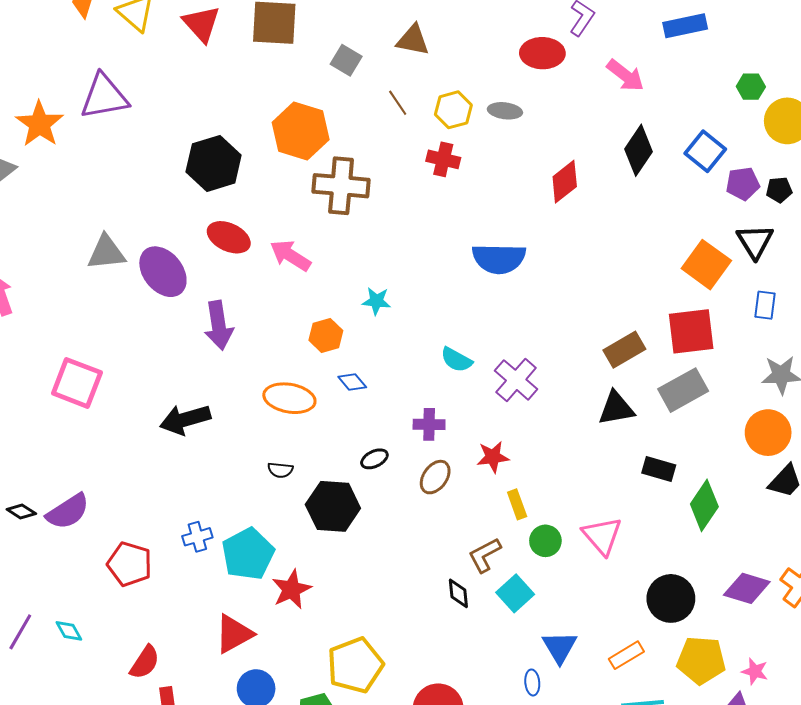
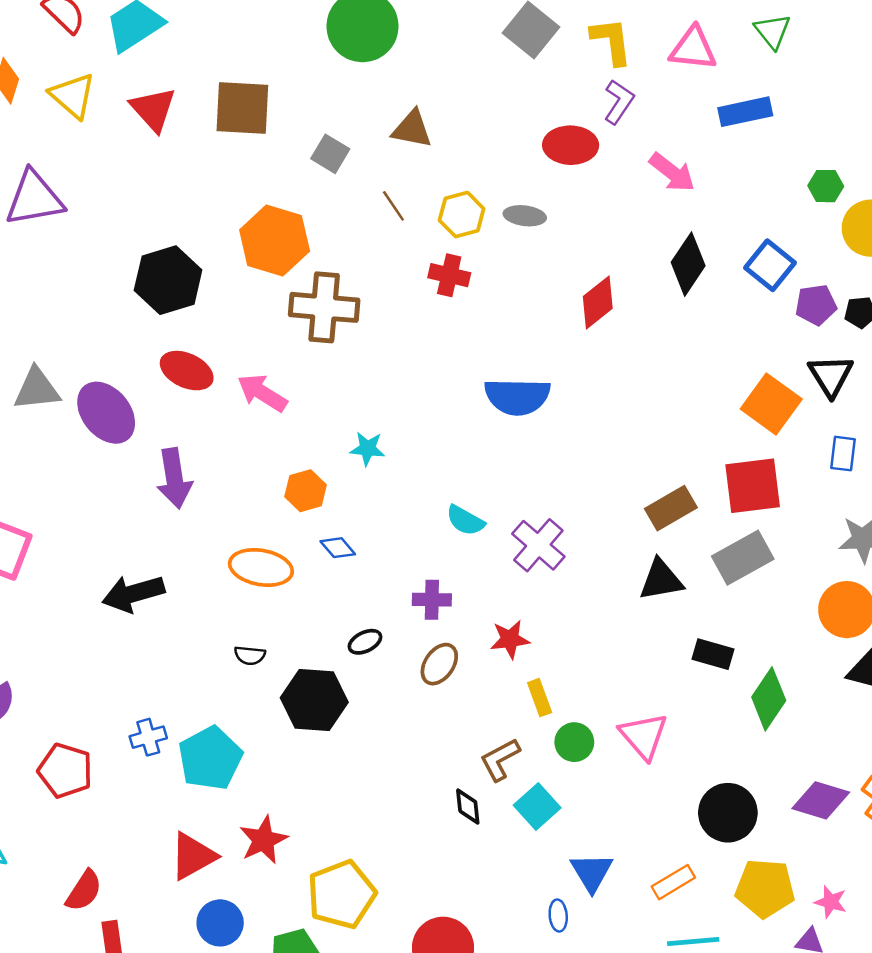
red star: (291, 589) -> (263, 840), moved

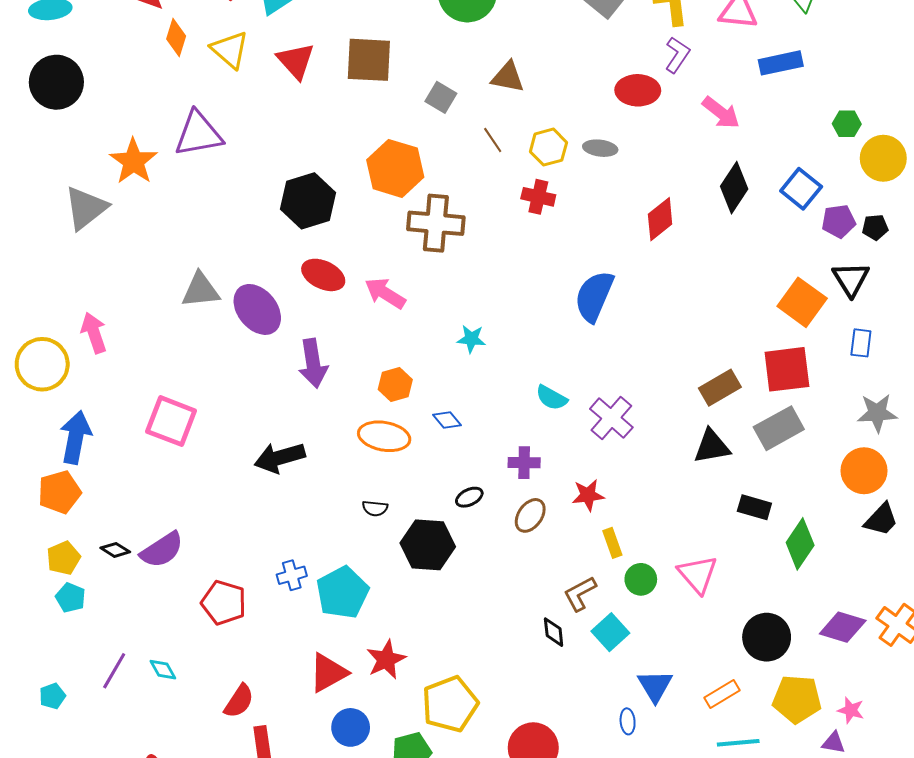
blue semicircle: (517, 397) -> (594, 296), turned 112
orange hexagon: (306, 491) -> (395, 385), moved

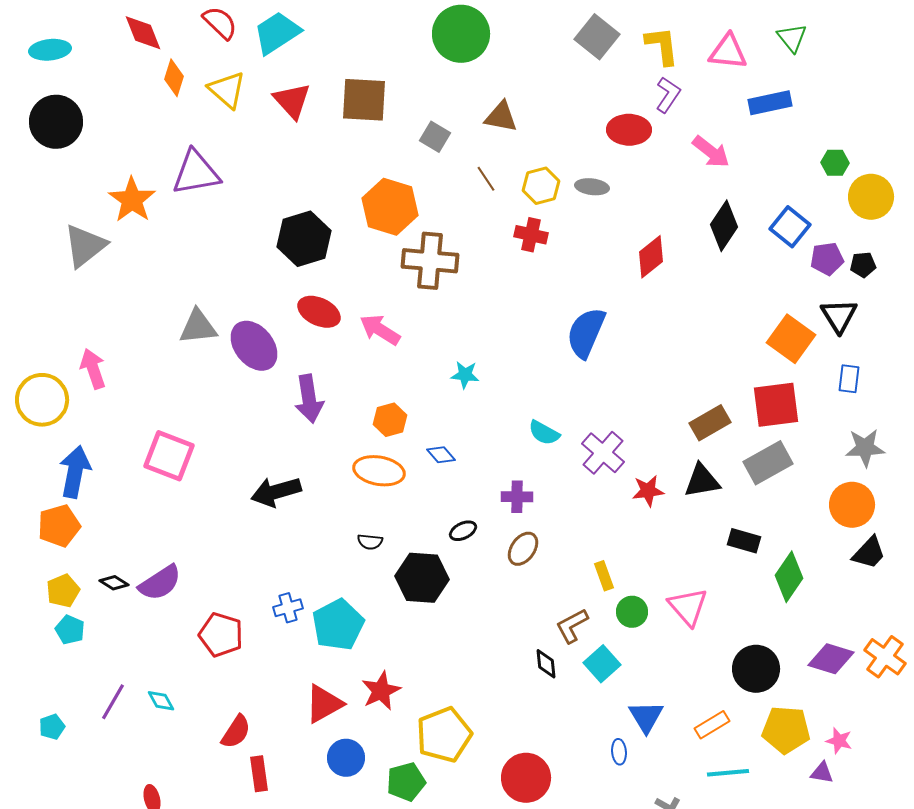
red star: (588, 495) -> (648, 491), moved

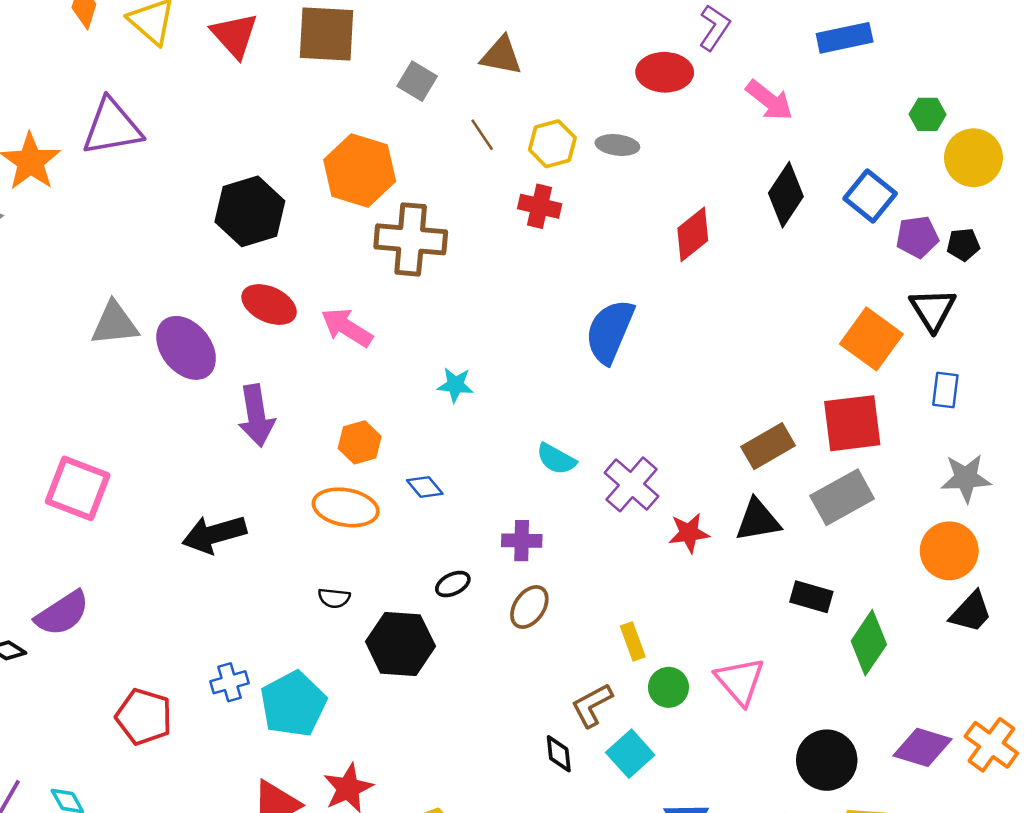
purple semicircle: (160, 583) -> (62, 613), moved

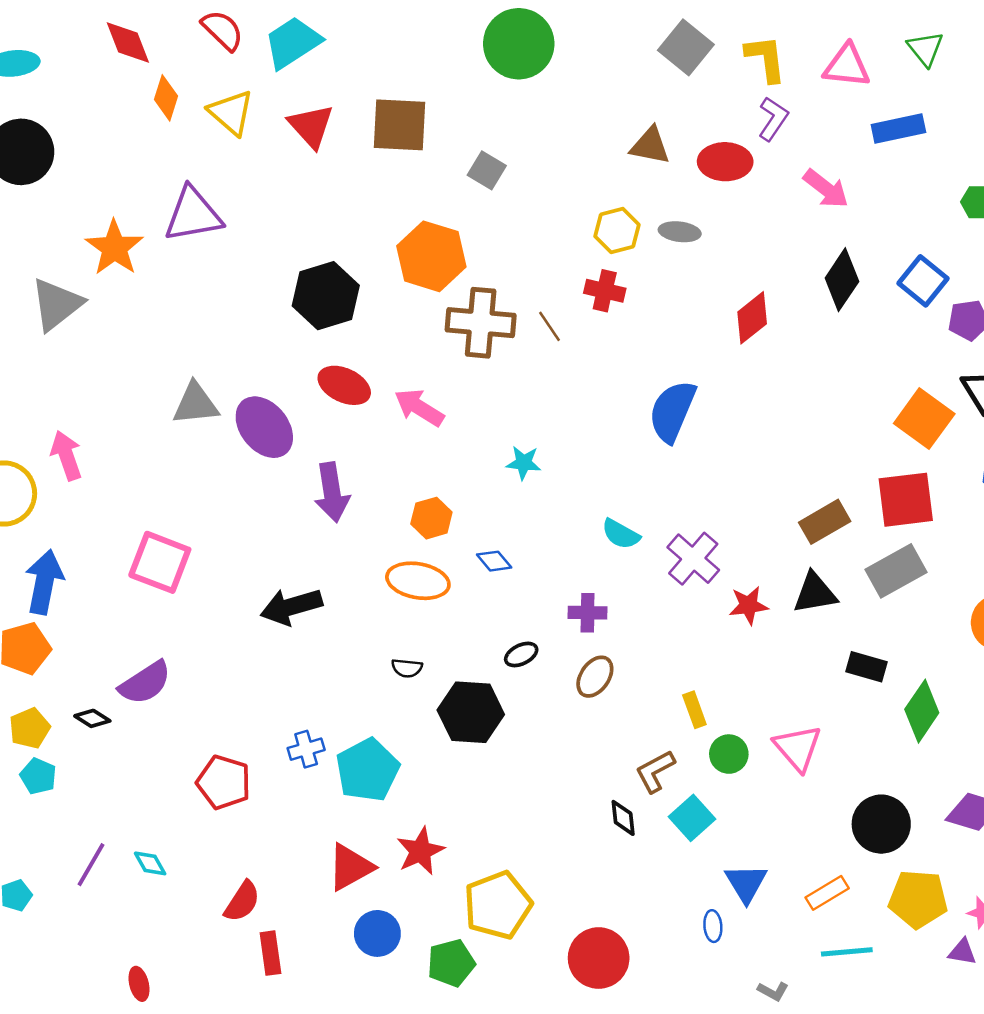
brown triangle: (501, 56) -> (650, 146), moved
brown line: (482, 135) -> (549, 326), moved

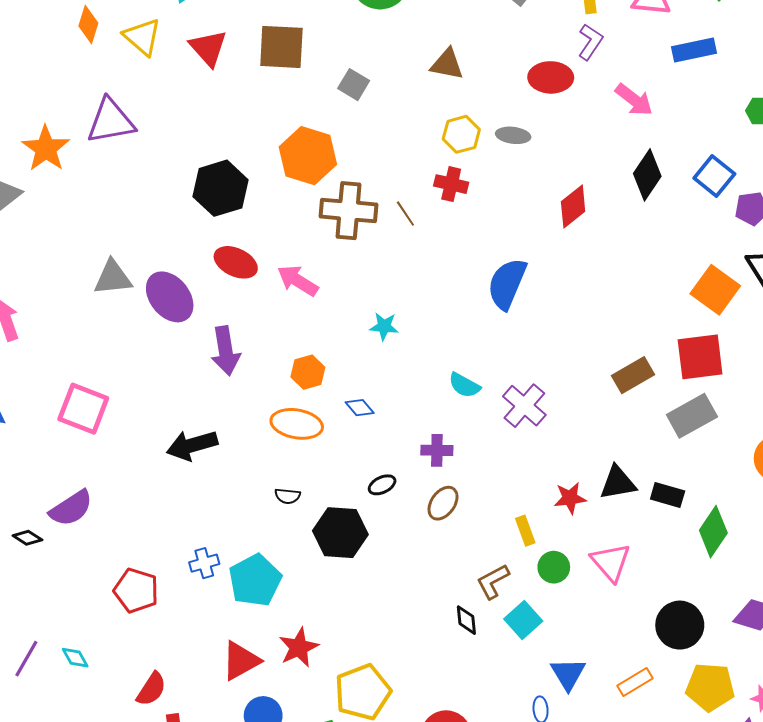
brown triangle: (650, 146) -> (447, 64), moved
black triangle: (815, 593) -> (618, 483), moved
red star: (749, 605) -> (570, 498), moved

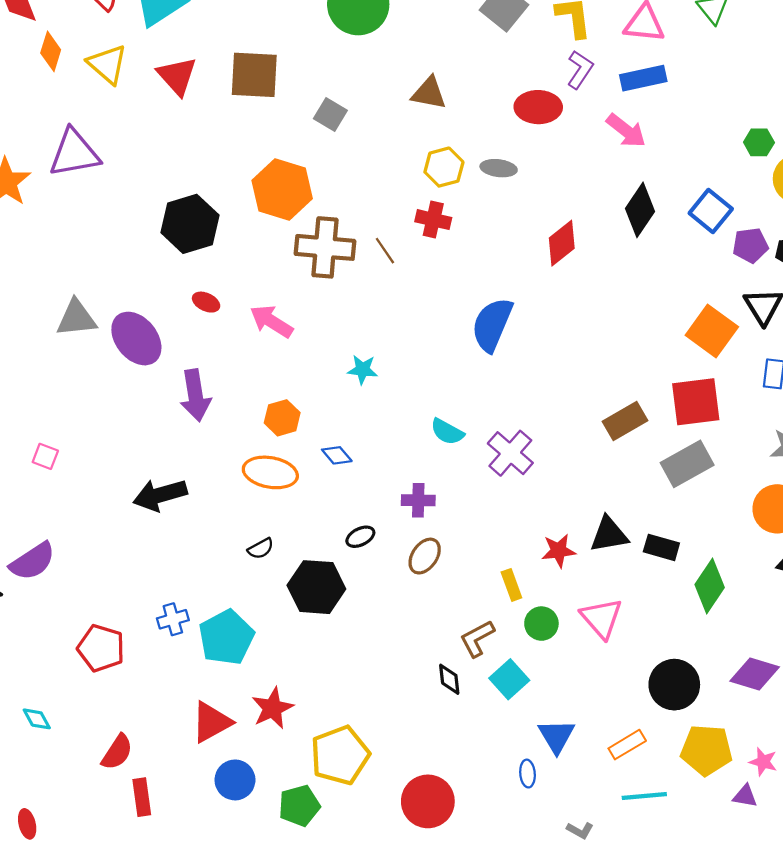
blue rectangle: (694, 50) -> (643, 78), moved
red ellipse: (236, 262) -> (206, 302), size x0.6
pink square: (83, 409) -> (45, 456), size x0.5
black semicircle: (288, 496) -> (261, 549), turned -35

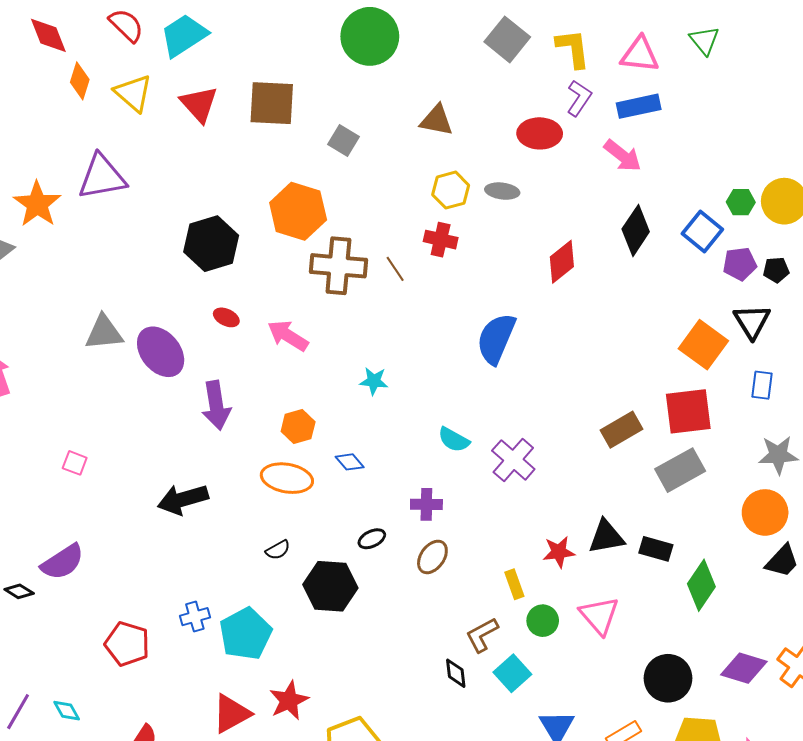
green hexagon: (759, 142) -> (741, 202), moved

